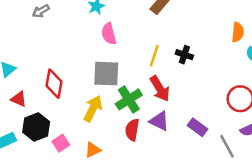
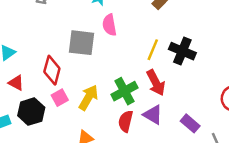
black cross: (184, 55) -> (182, 51), size x1.5
gray square: (106, 74) -> (82, 43), moved
pink square: (61, 143) -> (60, 98), moved

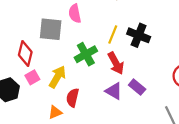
green cross: (124, 91) -> (86, 54), moved
red semicircle: (126, 121) -> (73, 98), moved
purple rectangle: (190, 123) -> (137, 87), moved

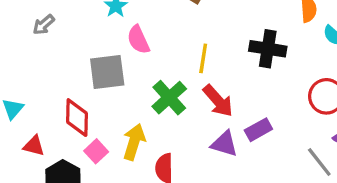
black cross: (139, 35) -> (268, 49), moved
purple rectangle: (137, 87) -> (258, 130), turned -56

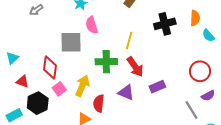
black cross: (268, 49) -> (165, 24), moved, turned -30
green cross: (169, 98) -> (106, 62), turned 35
purple triangle: (224, 144) -> (126, 92), moved

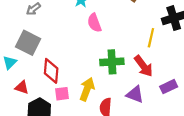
yellow line: (129, 41) -> (151, 38), moved
gray square: (71, 42) -> (28, 43), moved, turned 30
pink square: (59, 89) -> (62, 94), turned 32

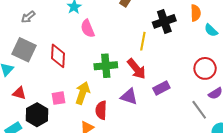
red diamond: (51, 71) -> (58, 56), moved

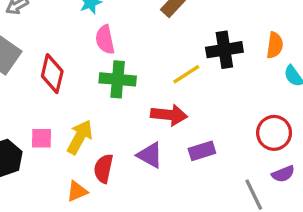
yellow line: (143, 41) -> (186, 74), turned 36
green cross: (106, 66) -> (118, 79), moved
red arrow: (137, 69) -> (169, 115), turned -55

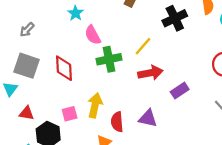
yellow line: (186, 74) -> (143, 46), moved
purple triangle: (150, 155) -> (148, 118), moved

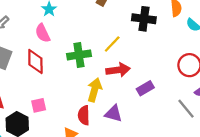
black cross: (175, 18) -> (144, 19), turned 30
pink semicircle: (93, 35) -> (43, 33), moved
yellow arrow: (95, 105) -> (95, 90), moved

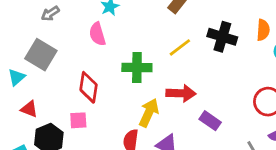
yellow line: (112, 44) -> (180, 47), moved
red diamond: (35, 61) -> (89, 87), moved
purple rectangle: (145, 88) -> (210, 121), turned 56

